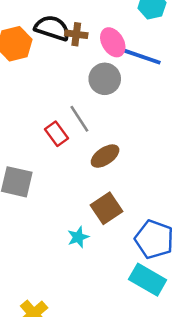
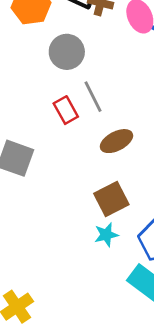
gray circle: (105, 79) -> (67, 52), moved
cyan star: (78, 237) -> (106, 235), moved

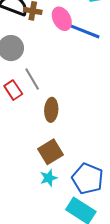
brown ellipse: (116, 141) -> (51, 110), turned -55

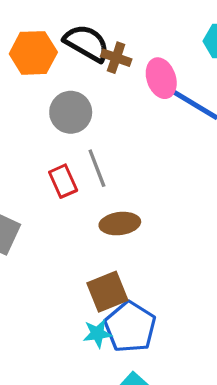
brown ellipse: (51, 110) -> (120, 224), turned 70
blue pentagon: (88, 179) -> (130, 327), moved

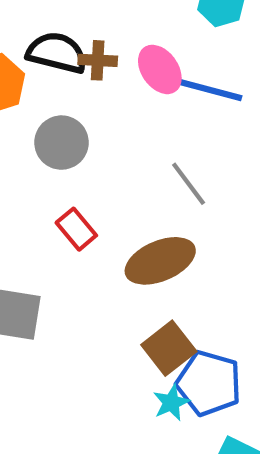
gray line: (97, 168) -> (189, 184), moved
brown ellipse: (120, 224) -> (160, 261), size x1.4

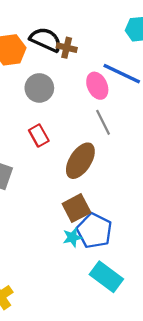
pink ellipse: (160, 69) -> (97, 86), moved
brown ellipse: (160, 261) -> (80, 161), turned -45

